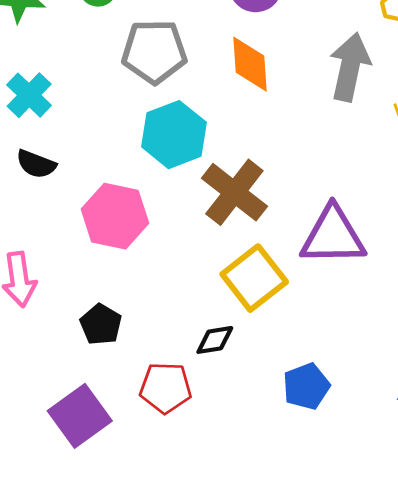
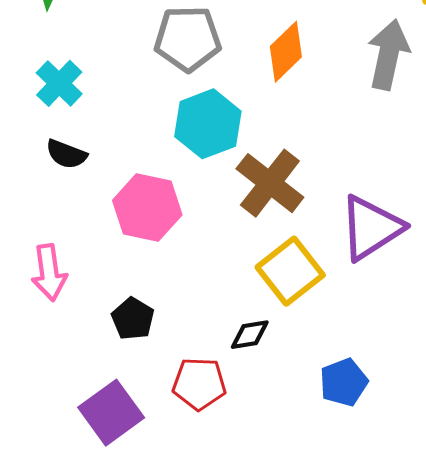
orange diamond: (250, 64) -> (286, 52), turned 50
purple triangle: (333, 236) -> (371, 228), turned -32

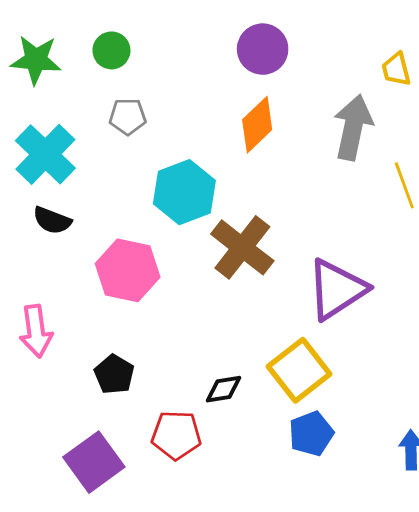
gray pentagon: (188, 39) -> (128, 117), moved, size x0.6
cyan cross: (59, 83) -> (45, 154), size x1.4
yellow square: (290, 271) -> (299, 370), moved

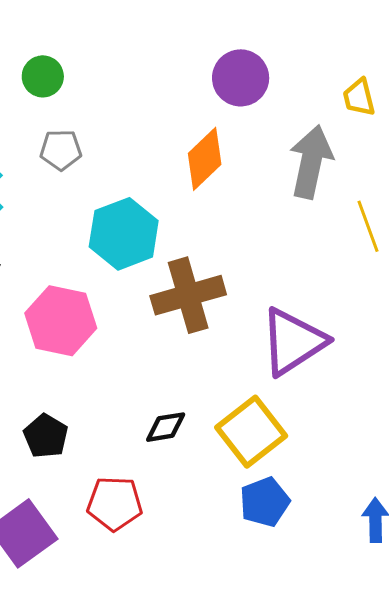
purple circle: (263, 49) -> (241, 78), moved
brown cross: (242, 247) -> (188, 295), turned 36
black diamond: (223, 389) -> (166, 427), moved

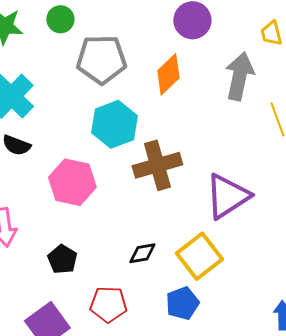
gray pentagon: (61, 150) -> (101, 59), moved, size x1.8
blue pentagon: (265, 502) -> (182, 303), moved

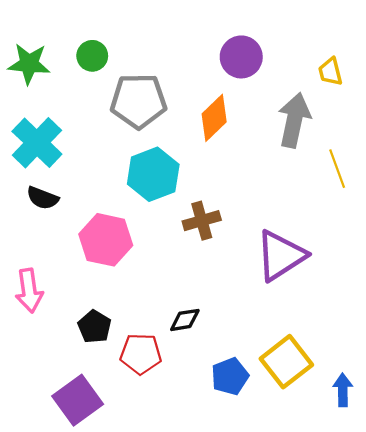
brown cross: (157, 165) -> (202, 221), size x0.7
yellow square: (199, 256) -> (286, 362), moved
red pentagon: (108, 304) -> (141, 354), moved

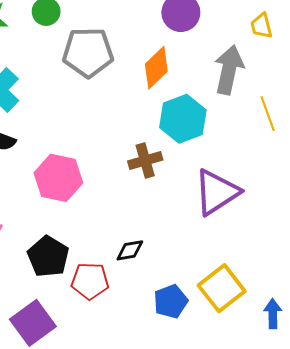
cyan hexagon: (153, 174) -> (183, 119), moved
black pentagon: (94, 327) -> (48, 257), size x1.4

